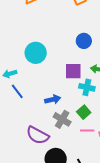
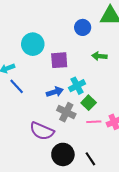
purple square: (73, 71) -> (59, 60), moved
cyan cross: (87, 87) -> (77, 86), moved, turned -35

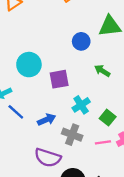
green arrow: (99, 56) -> (102, 71), turned 32
blue arrow: (55, 92) -> (47, 120), moved
green square: (89, 103) -> (108, 118), moved

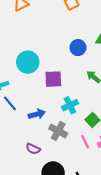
pink line: (103, 142) -> (85, 142), turned 64
purple semicircle: (48, 158) -> (33, 149), size x0.6

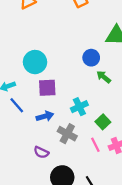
blue circle: (78, 48) -> (91, 58), moved
purple square: (53, 79) -> (47, 88), moved

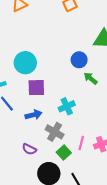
green square: (103, 122) -> (64, 152), moved
pink line: (95, 145) -> (81, 143), turned 40

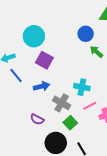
purple square: (36, 88) -> (44, 60), turned 30
cyan cross: (67, 106) -> (82, 87), moved, turned 35
pink line: (81, 143) -> (90, 106), moved, turned 48

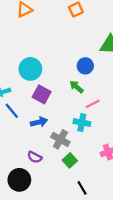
green arrow: (96, 52) -> (76, 87), moved
pink line: (90, 106) -> (93, 104), moved
black circle: (56, 143) -> (19, 180), moved

